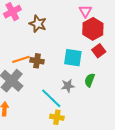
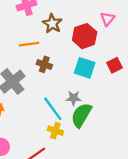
red hexagon: (93, 29) -> (85, 36), moved
orange line: (21, 59) -> (29, 44), moved
green semicircle: (90, 80) -> (81, 115), moved, size x1.6

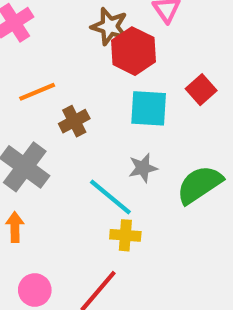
brown star: (52, 24) -> (110, 26), moved
brown cross: (44, 64) -> (74, 121), turned -32
green semicircle: (81, 115) -> (200, 185), moved, turned 40

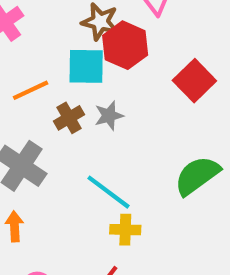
red square: (201, 90) -> (194, 81), size x1.4
cyan square: (149, 108) -> (86, 66), moved
gray star: (143, 168) -> (109, 116), moved

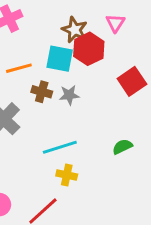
brown cross: (69, 118) -> (42, 92), turned 36
green semicircle: (197, 176) -> (122, 147), size x0.6
cyan line: (109, 192) -> (60, 147), turned -64

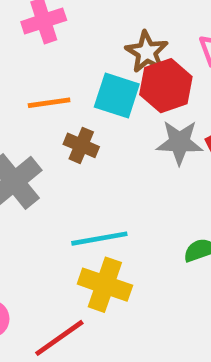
gray star: (69, 95) -> (180, 142), moved, size x1.4
yellow cross: (67, 175) -> (105, 285), size x1.5

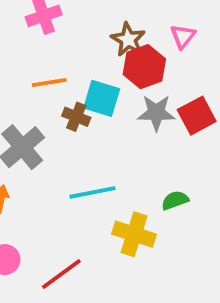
cyan square: (117, 95) -> (102, 98), moved
yellow cross: (105, 285) -> (134, 234), moved

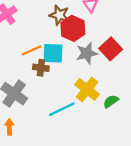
orange line: (49, 82) -> (32, 50), moved
yellow cross: (134, 234) -> (87, 89), moved, turned 35

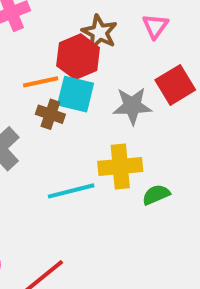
red hexagon: (73, 28) -> (78, 57), moved
red square: (111, 49) -> (175, 85), moved
yellow cross: (87, 89) -> (120, 166), turned 35

